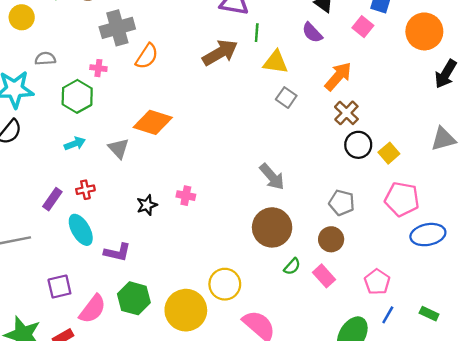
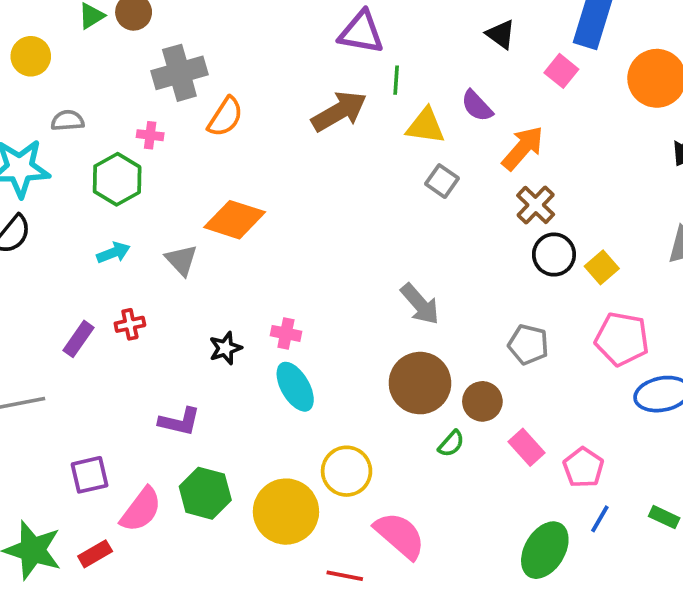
purple semicircle: (312, 33) -> (477, 106), moved
cyan ellipse: (81, 230) -> (295, 387), moved
brown circle: (331, 239) -> (482, 401), moved
pink rectangle: (324, 276) -> (526, 447), moved

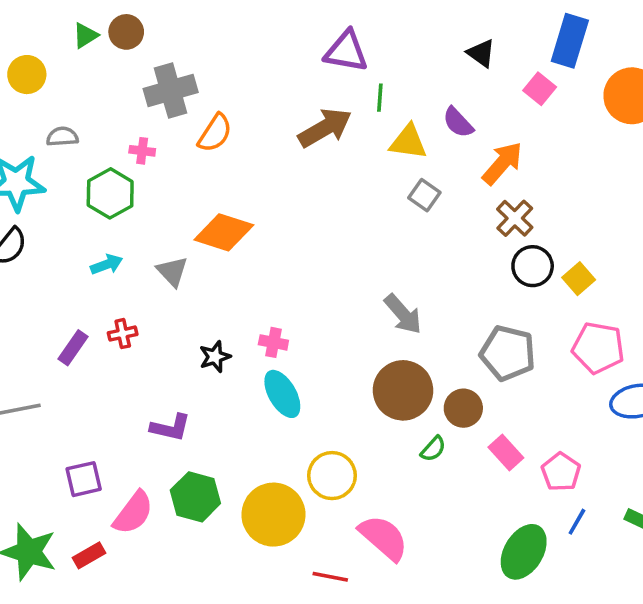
gray pentagon: (528, 344) -> (508, 353), size x1.4

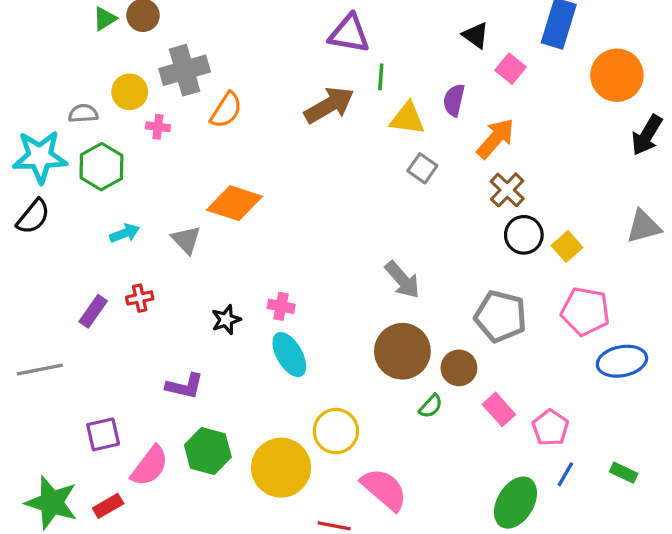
yellow circle: (27, 75) -> (130, 92), moved
pink square: (540, 89) -> (511, 69), moved
purple semicircle: (458, 122) -> (454, 100), turned 56
green hexagon: (110, 193) -> (101, 167), moved

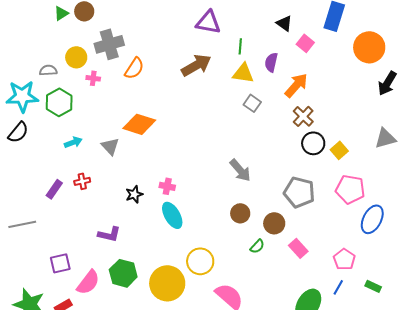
green line: (381, 77) -> (240, 46), moved
brown circle: (402, 351) -> (240, 213), size x0.6
blue ellipse: (622, 361) -> (372, 219), turned -52
pink pentagon: (550, 428) -> (344, 259), moved

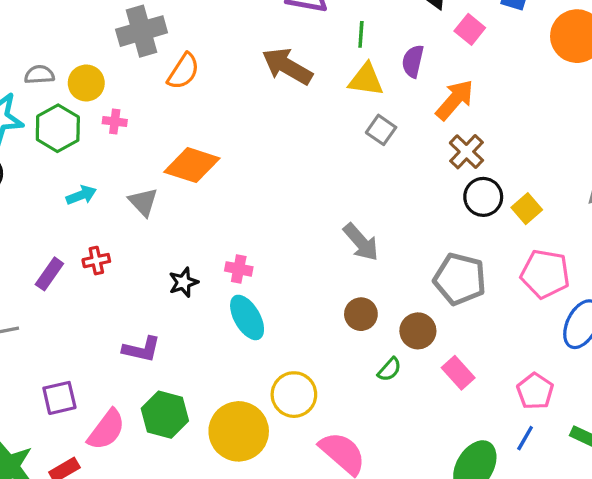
yellow circle: (76, 57) -> (86, 83), moved
brown arrow: (196, 65) -> (287, 66), turned -120
pink cross: (93, 78) -> (115, 122), moved

